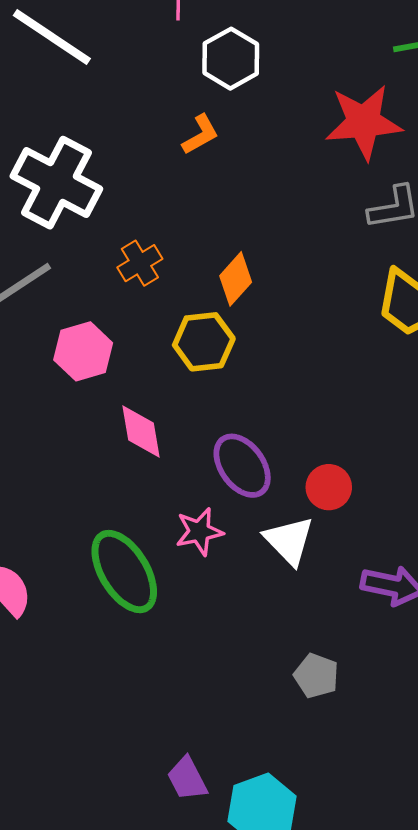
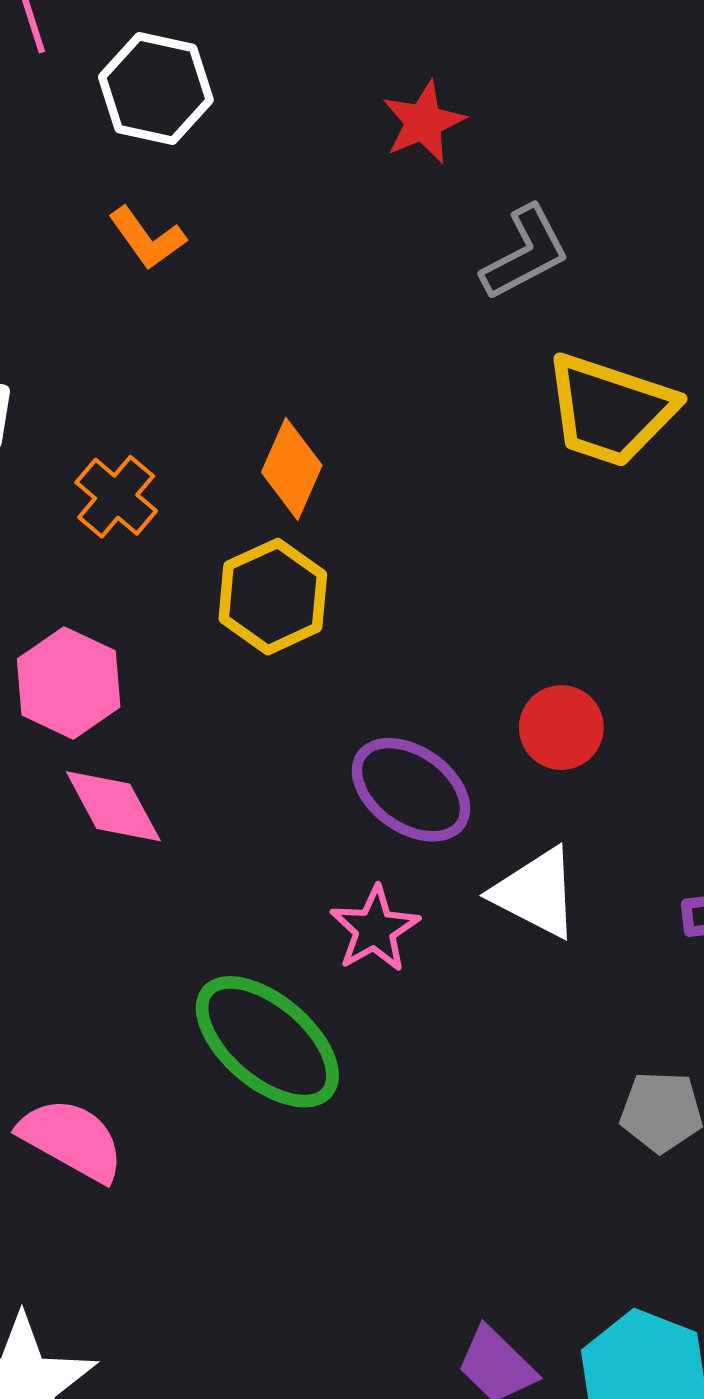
red star: (364, 122) -> (424, 122), size x0.6
orange L-shape: (200, 135) -> (147, 238), turned 102
pink diamond: (141, 432) -> (113, 806), moved
red circle: (329, 487) -> (561, 728), moved

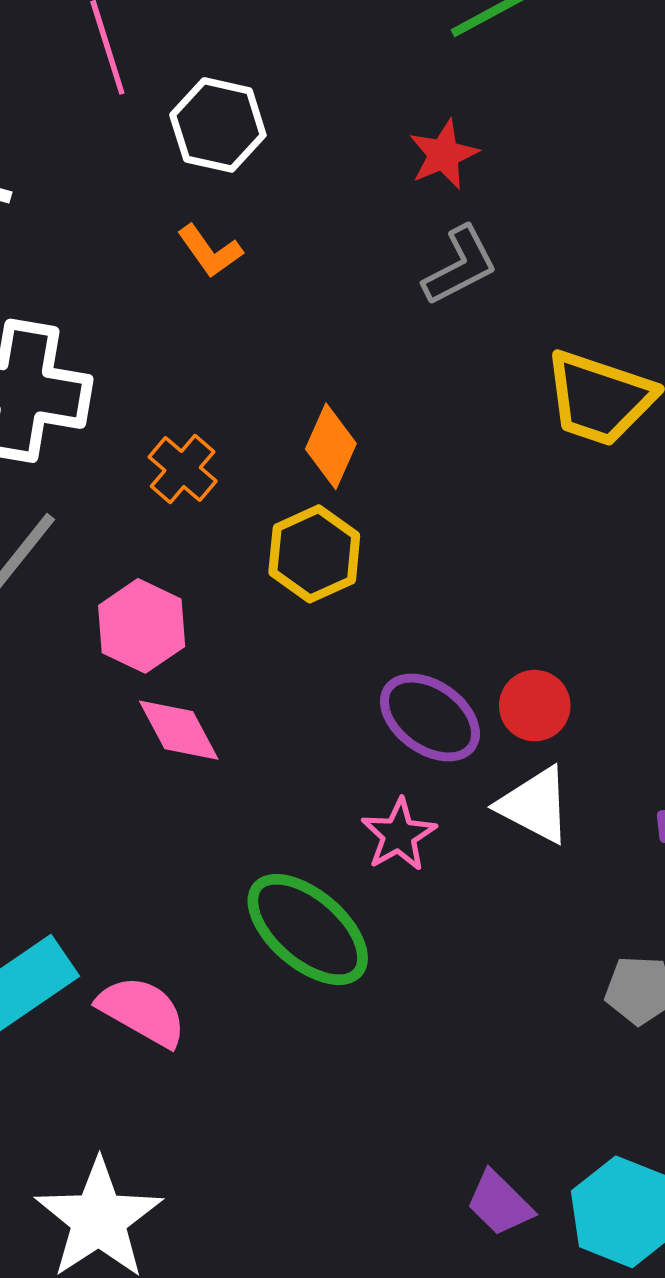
gray L-shape: (525, 253) -> (460, 266), moved
red circle: (561, 728) -> (535, 706), moved

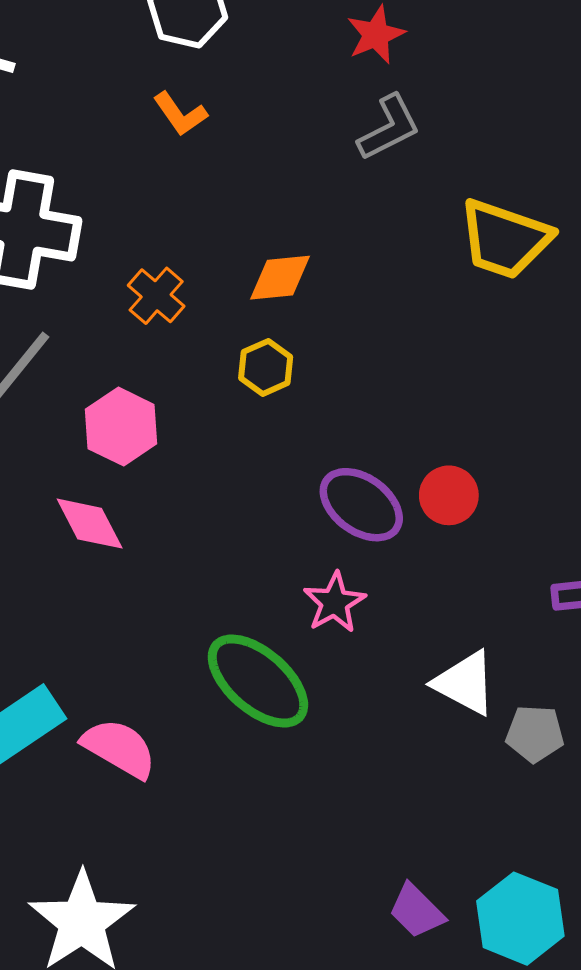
orange diamond: (331, 446) -> (280, 278), turned 60
yellow hexagon: (314, 554) -> (266, 367), size x0.7
pink diamond: (179, 730) -> (90, 524), moved
white triangle: (535, 805) -> (465, 683), moved

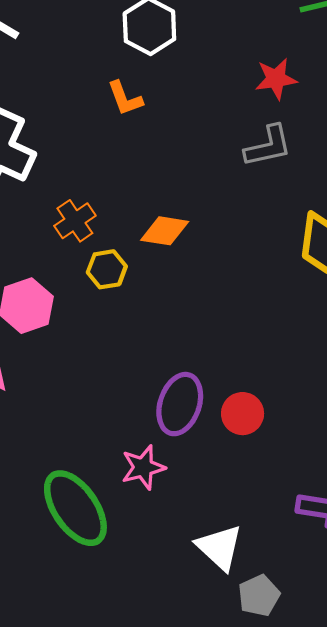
yellow hexagon: (266, 367) -> (107, 269), moved
purple ellipse: (361, 505) -> (180, 404), turned 58
gray pentagon: (535, 734) -> (259, 596), turned 30

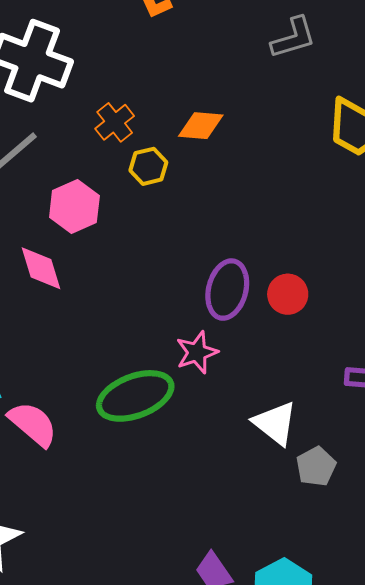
green ellipse: (75, 508) -> (135, 396), turned -72

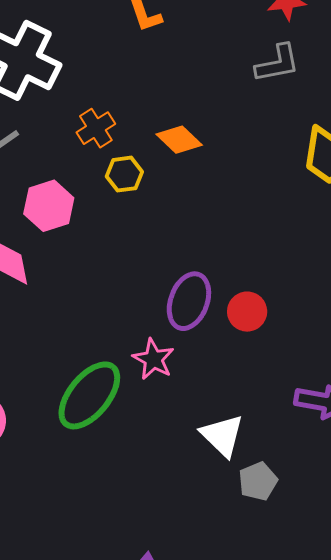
orange diamond: (201, 126) -> (179, 140), turned 33
pink star: (197, 352) -> (153, 359), turned -30
green ellipse: (135, 396) -> (89, 395), turned -36

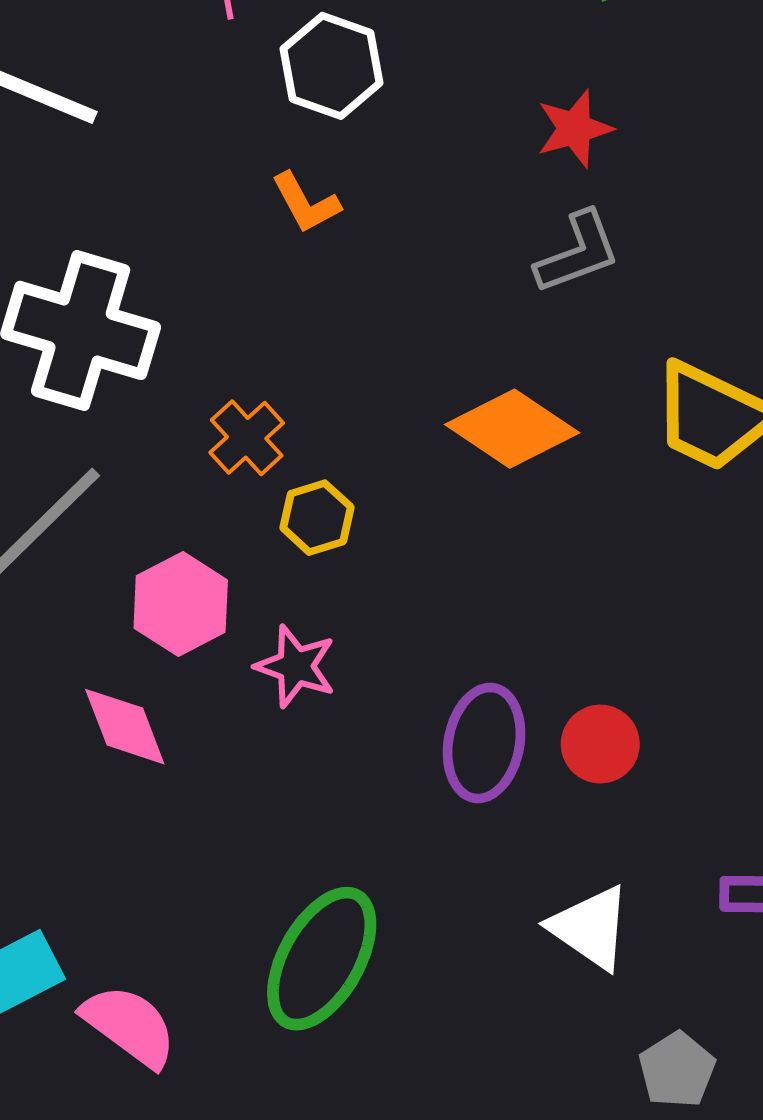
orange diamond: (179, 140) -> (512, 429), moved, size x1.4
pink star: (153, 359) -> (296, 666), moved
white triangle: (222, 435) -> (590, 928), moved

